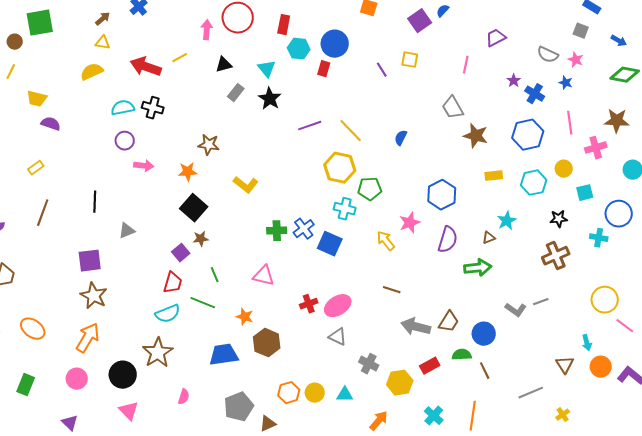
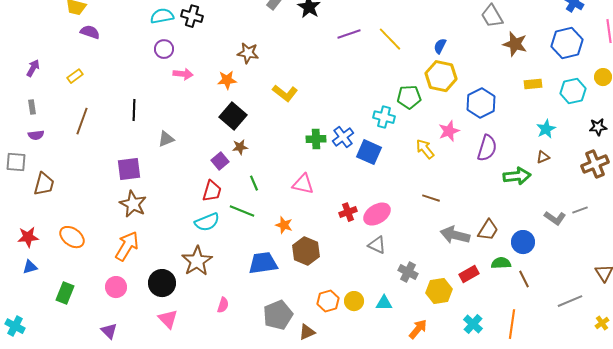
yellow hexagon: (340, 168) -> (441, 76), moved
brown triangle: (489, 238) -> (543, 157), moved

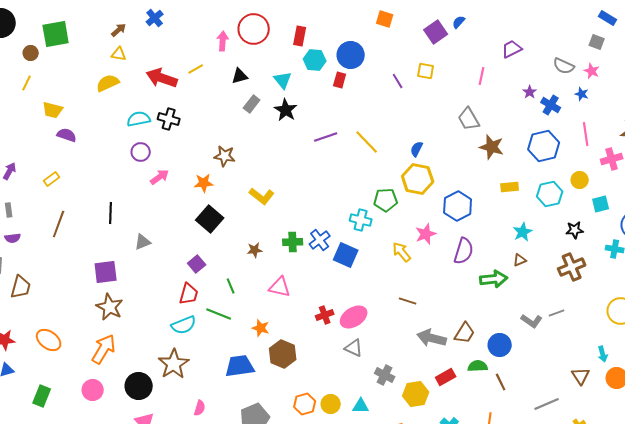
pink arrow: (183, 74) -> (160, 177), turned -42
brown star: (240, 147) -> (255, 250), moved

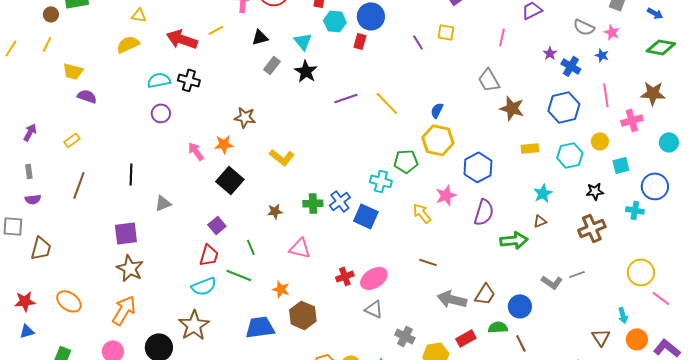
pink arrow: (160, 177) -> (196, 151), moved, turned -90

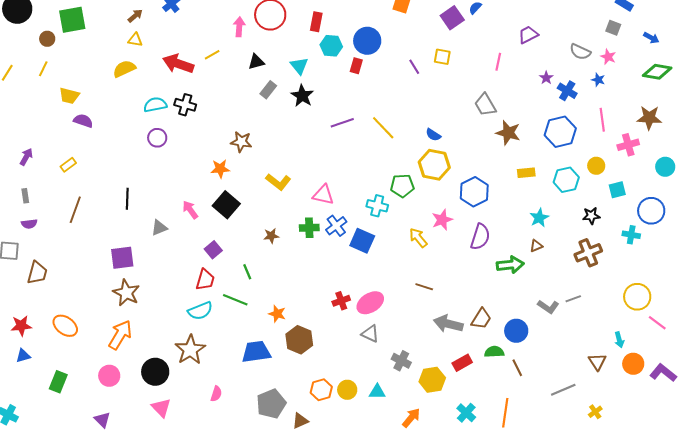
blue semicircle: (437, 110) -> (433, 135), turned -84
pink arrow: (196, 151) -> (190, 210), moved
pink triangle: (300, 248) -> (323, 195), moved

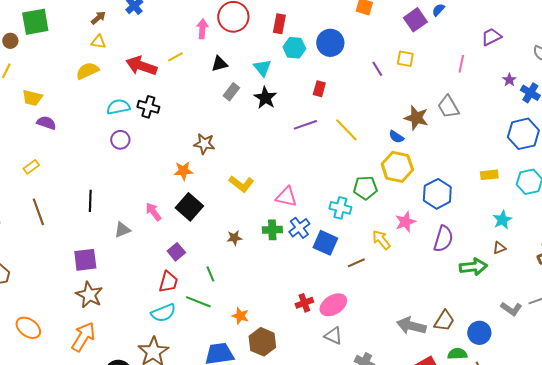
red rectangle: (356, 66) -> (319, 89), moved
brown star: (508, 133) -> (416, 118), moved
brown line: (75, 210) -> (38, 212), turned -40
brown line: (424, 287) -> (356, 263), moved, turned -42

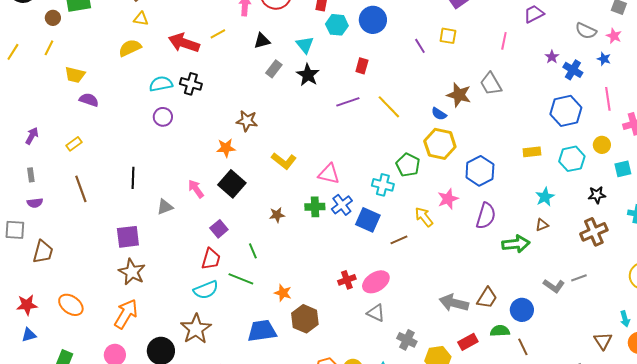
green pentagon: (365, 188) -> (408, 165), turned 30

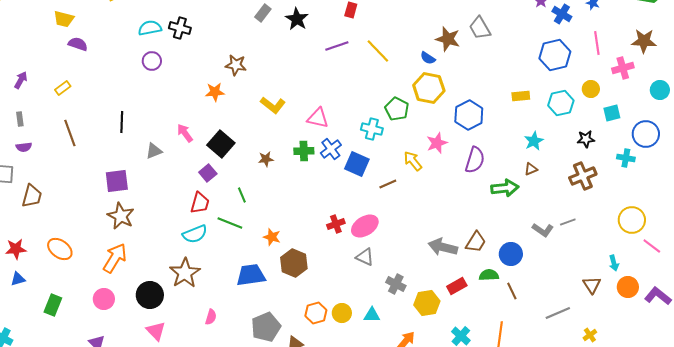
black square: (232, 184) -> (221, 144), moved

